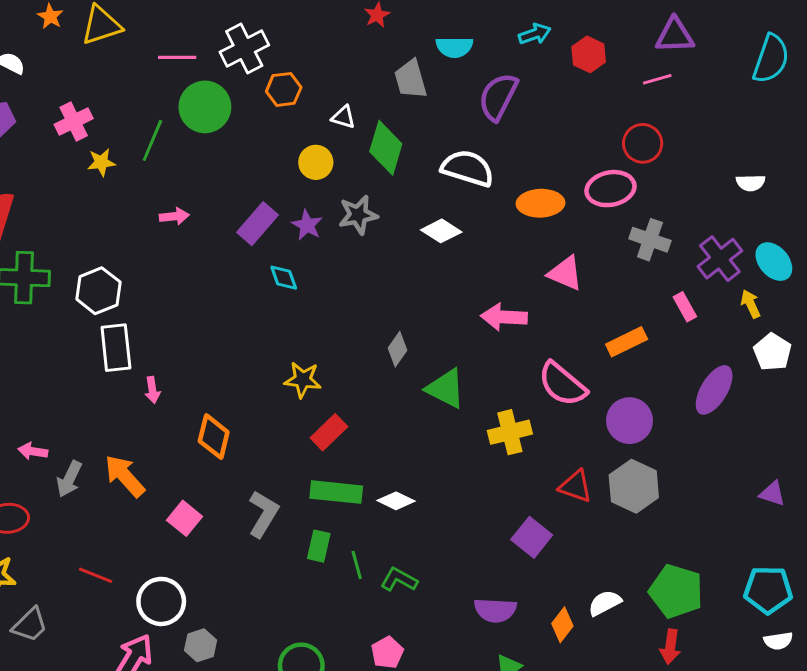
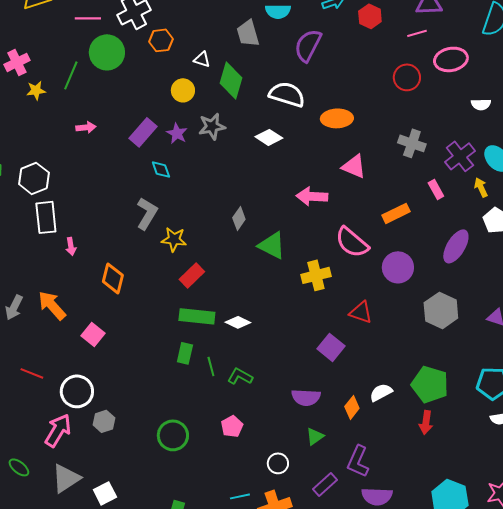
pink ellipse: (611, 189) -> (451, 59), moved
gray hexagon: (634, 486) -> (441, 310), moved
gray L-shape: (263, 514) -> (147, 213), moved

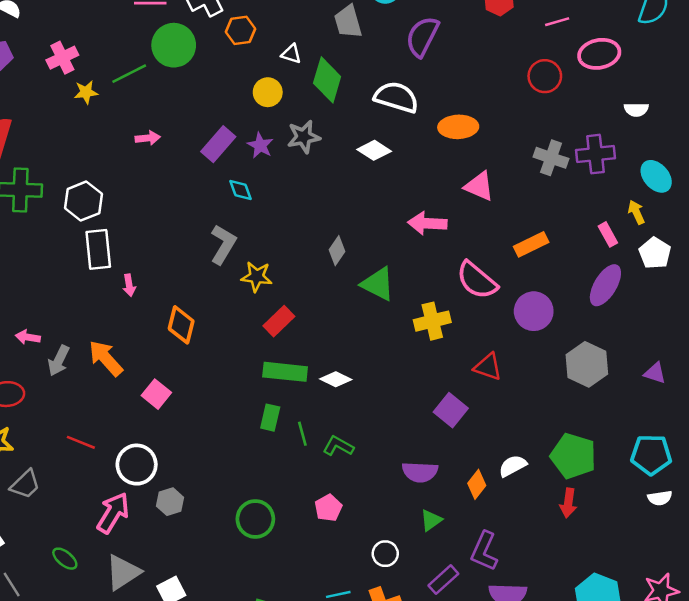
green line: (71, 75) -> (129, 74), turned 40
purple cross: (460, 156) -> (596, 154), moved, turned 32
pink rectangle: (436, 189) -> (608, 234), moved

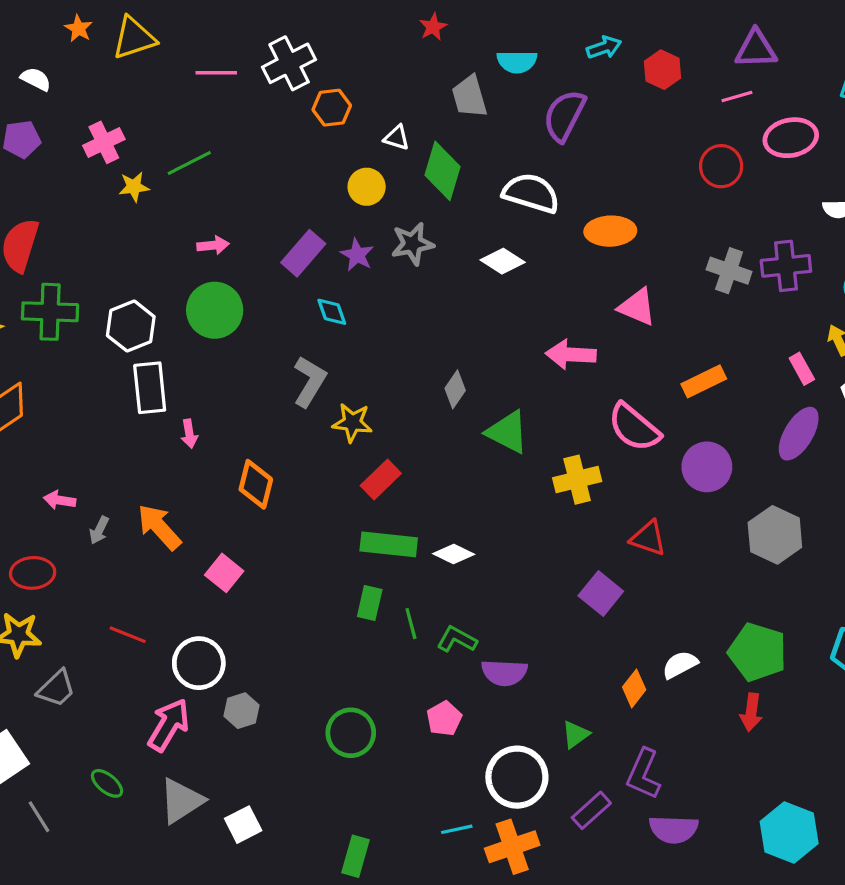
green circle: (174, 45) -> (215, 310), moved
gray arrow: (59, 361) -> (99, 530), size x0.7
purple semicircle: (420, 472) -> (504, 673), moved
white circle: (385, 554) -> (517, 777), size x1.8

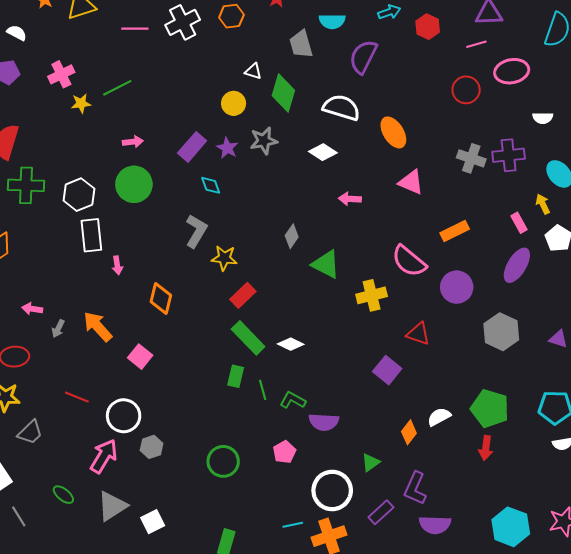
orange hexagon: (332, 108) -> (231, 16), moved
orange ellipse: (610, 231) -> (393, 132), turned 60
pink arrow: (571, 355) -> (350, 199), moved, size x0.7
green rectangle: (389, 544) -> (248, 338), turned 40

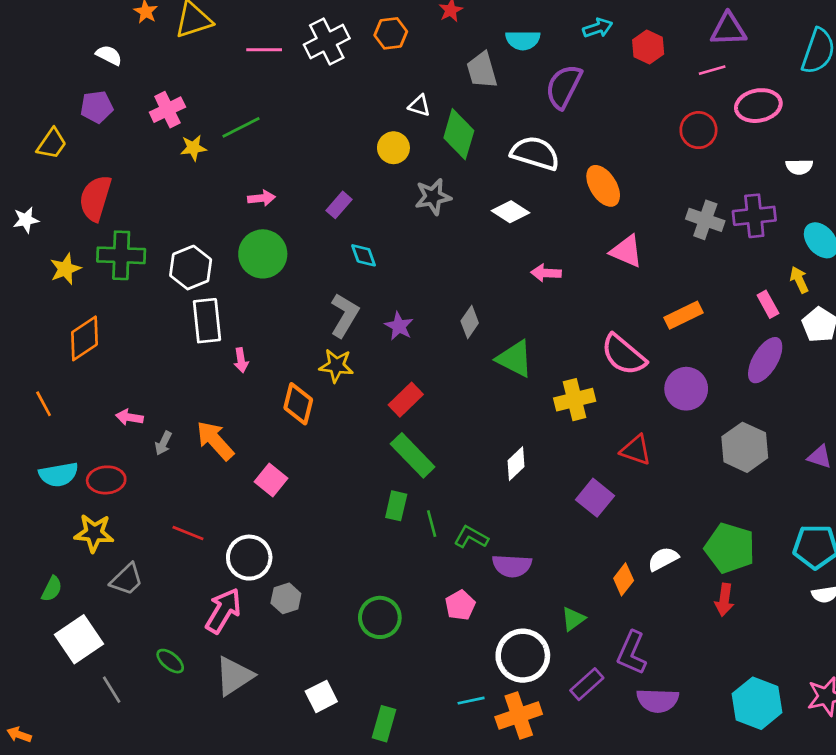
purple rectangle: (192, 147) -> (339, 205), size x0.7
purple star: (227, 148) -> (399, 326), moved
yellow star: (224, 258) -> (336, 366), moved
white diamond: (291, 344) -> (516, 464), moved, turned -70
white square: (153, 522) -> (321, 696), moved

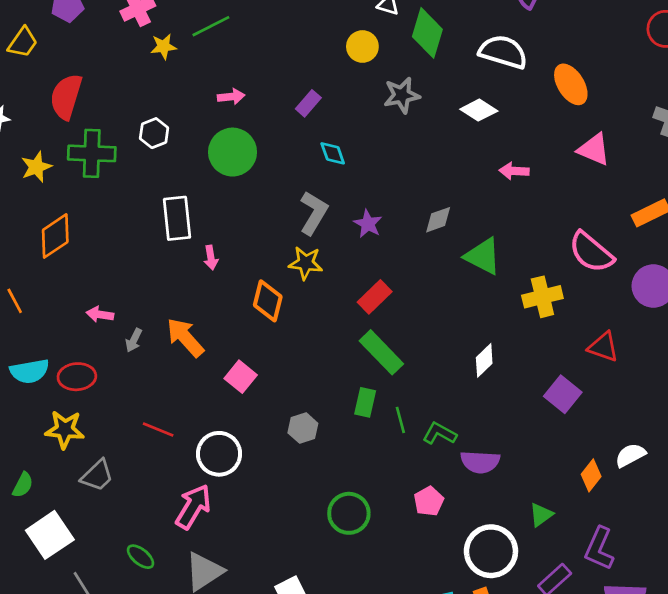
white hexagon: (191, 268) -> (154, 133), moved, size x0.7
gray diamond: (470, 322) -> (438, 220), turned 36
gray hexagon: (286, 598) -> (303, 428), moved

